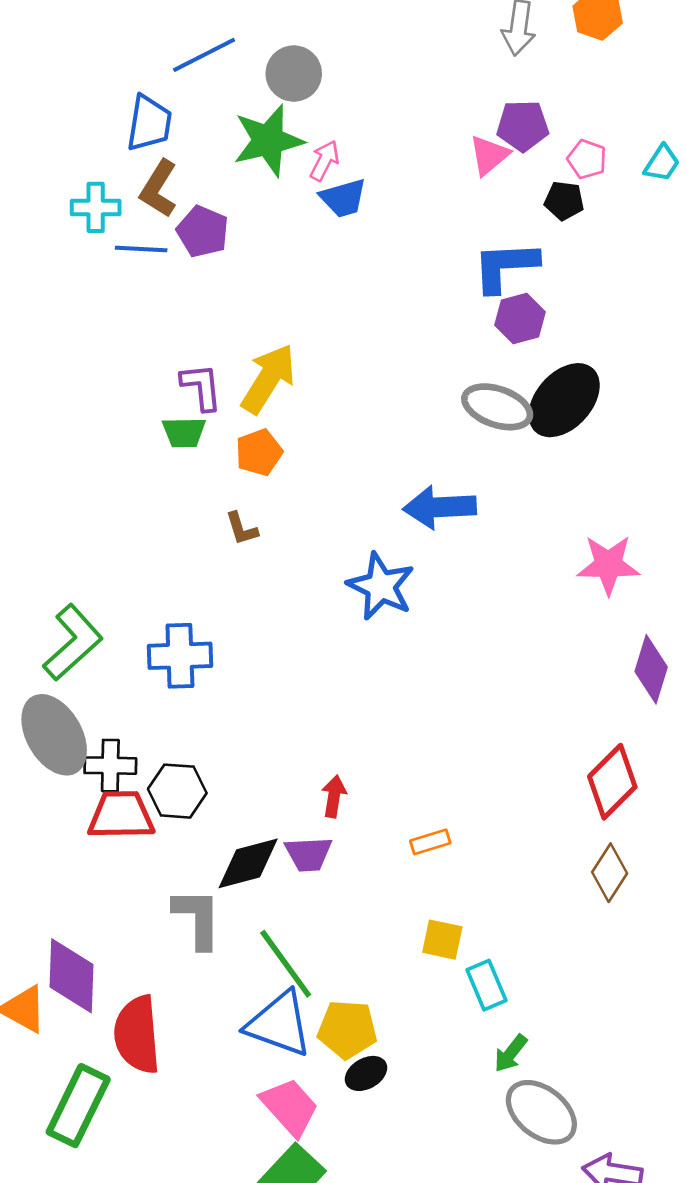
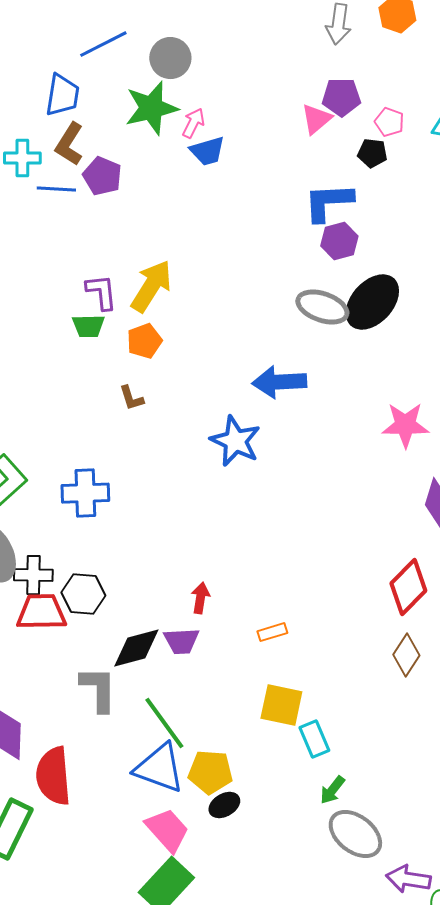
yellow square: (442, 940) -> (281, 705), size x1.4

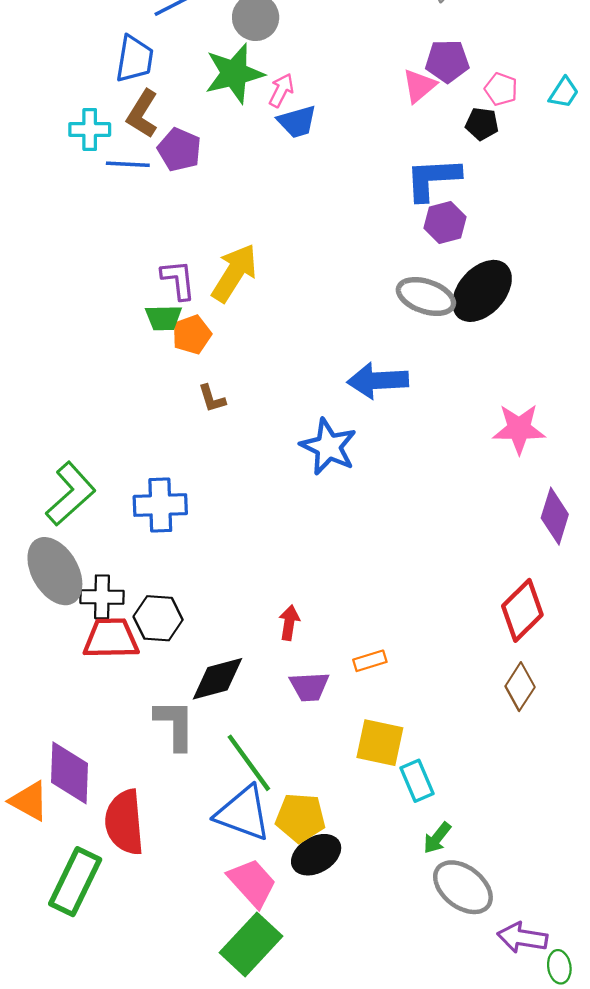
orange pentagon: (144, 341) -> (192, 335), moved
purple trapezoid: (181, 641) -> (309, 687), moved
black ellipse: (224, 805) -> (316, 855), size x1.4

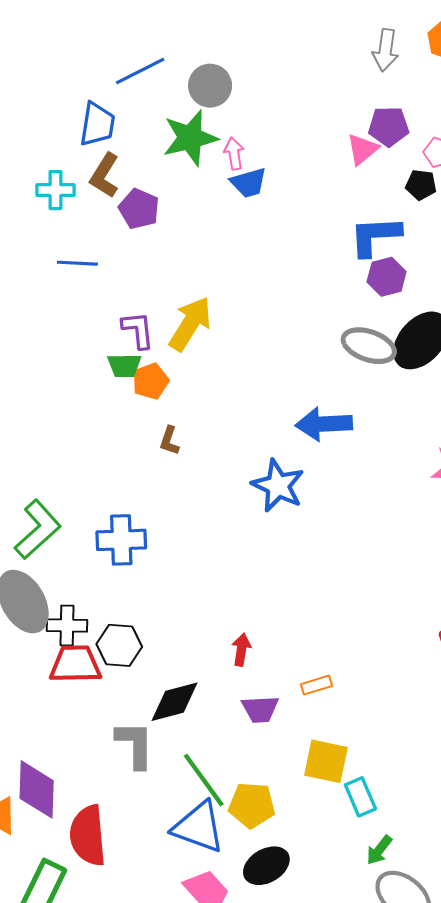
pink arrow: (281, 90) -> (234, 154), turned -36
blue line: (128, 164) -> (77, 263), moved
brown L-shape: (212, 399) -> (169, 441), turned 36
yellow pentagon: (300, 818) -> (252, 805), moved

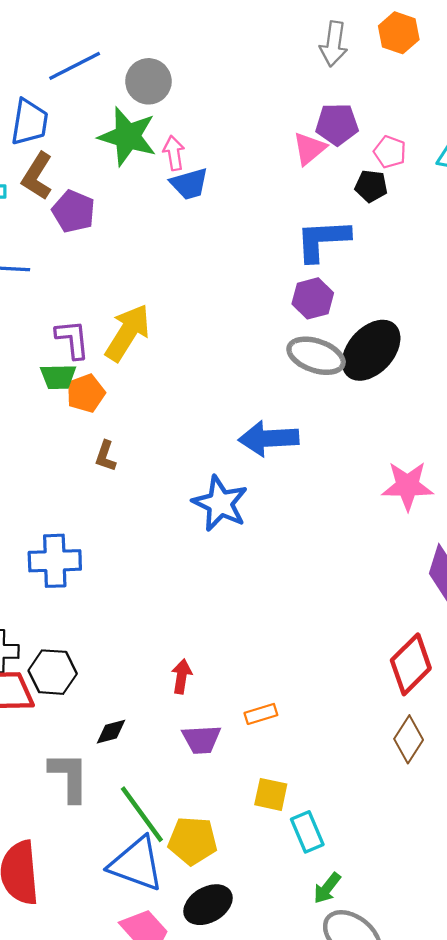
green star: (190, 138) -> (128, 136), turned 30
purple hexagon: (387, 277) -> (313, 298), moved
black diamond: (175, 702) -> (111, 732), size x0.6
yellow square: (326, 761) -> (271, 794), size x0.7

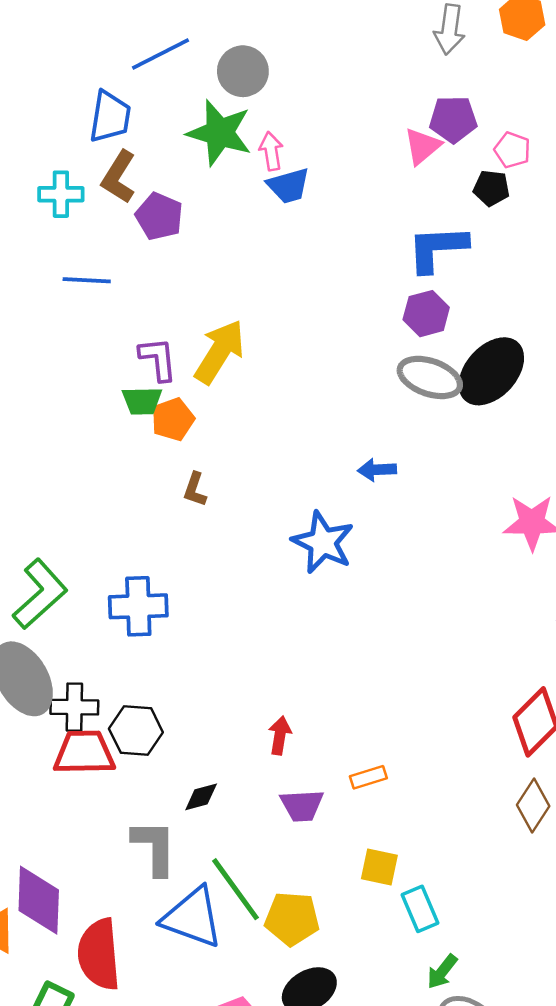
blue arrow: (269, 438) -> (377, 470), size x0.6
blue triangle: (136, 864) -> (192, 917), moved

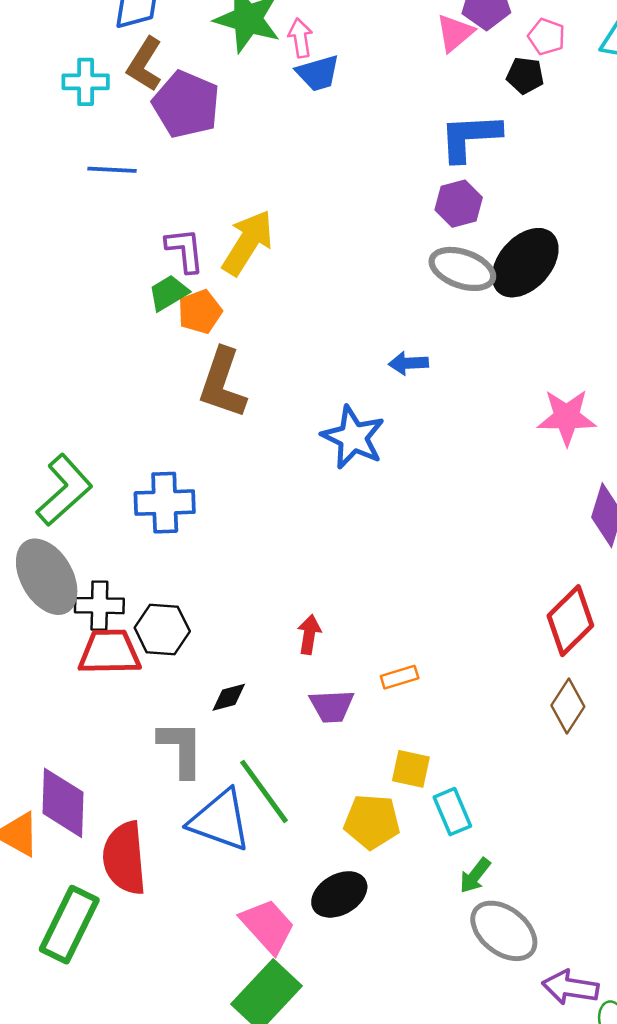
purple pentagon: (159, 216) -> (186, 104), size x1.4
green trapezoid: (142, 401) -> (168, 293), turned 150
brown L-shape: (195, 489) -> (222, 383), size x2.0
yellow pentagon: (292, 919) -> (372, 822), moved

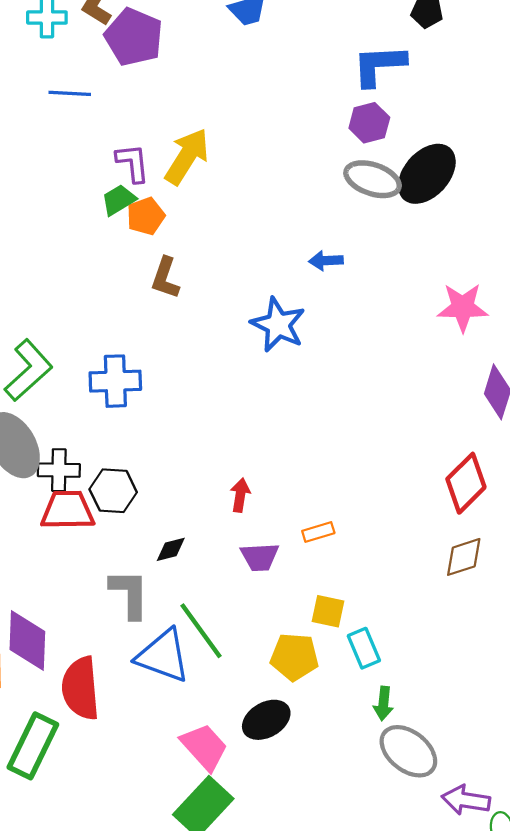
brown L-shape: (222, 383) -> (165, 278), size x0.7
brown diamond: (568, 706) -> (464, 557), turned 39
green arrow: (475, 876) -> (383, 704), turned -32

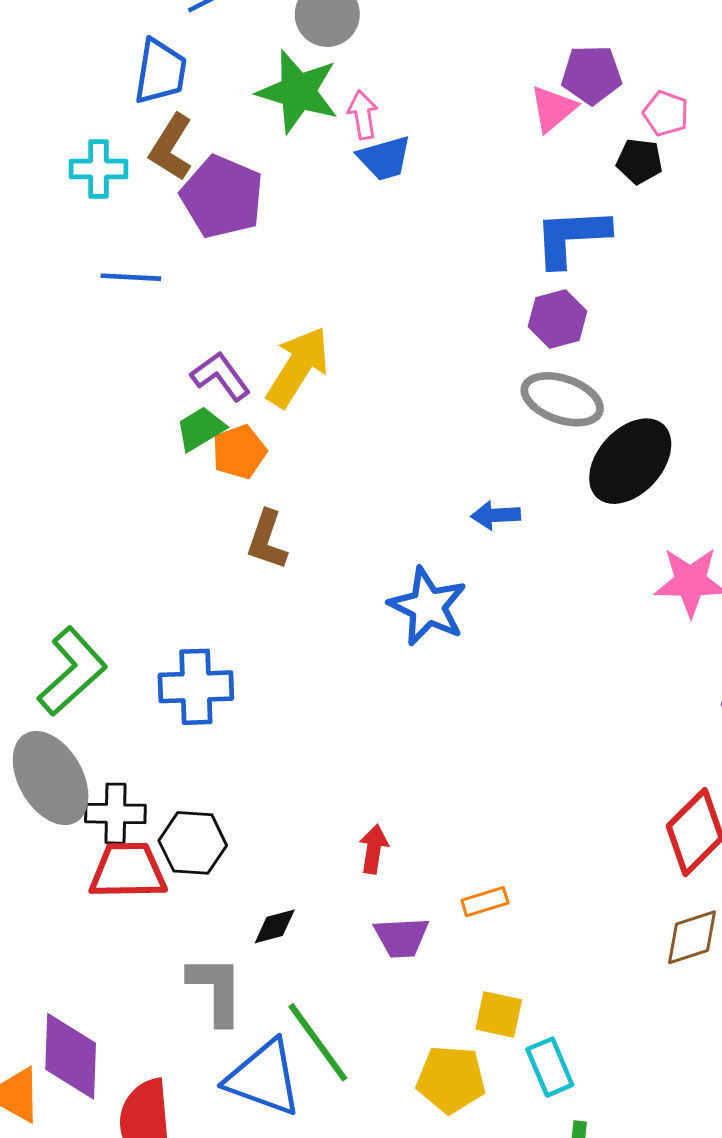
purple L-shape: (133, 163) -> (221, 376), turned -30
black ellipse: (427, 174) -> (630, 461), moved

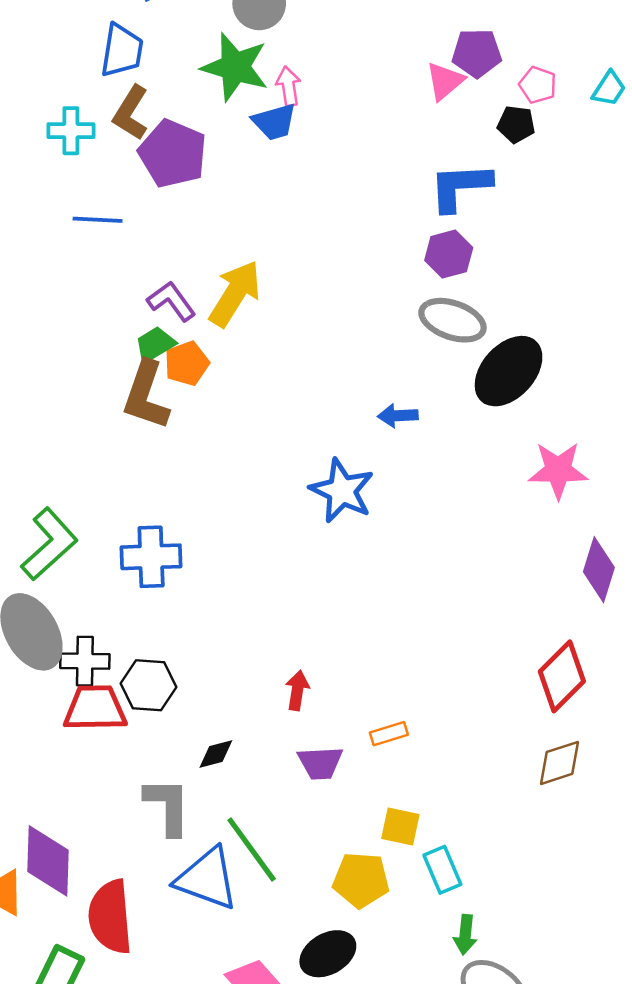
blue trapezoid: (384, 158) -> (274, 122), moved
brown L-shape: (267, 540) -> (146, 395), moved, size x1.4

